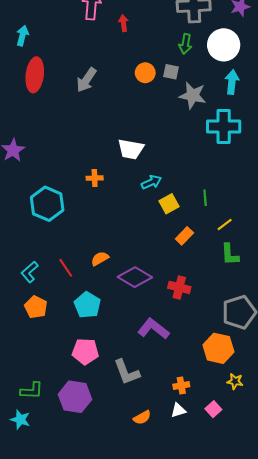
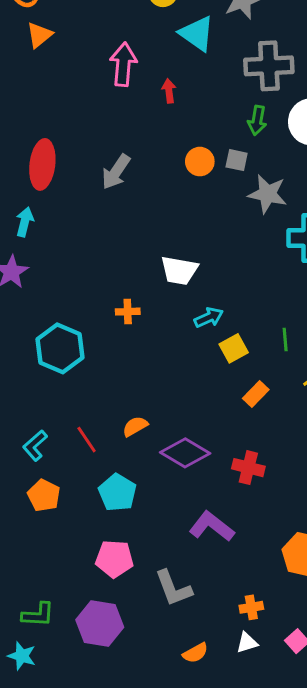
cyan arrow: (22, 36) -> (25, 222), moved

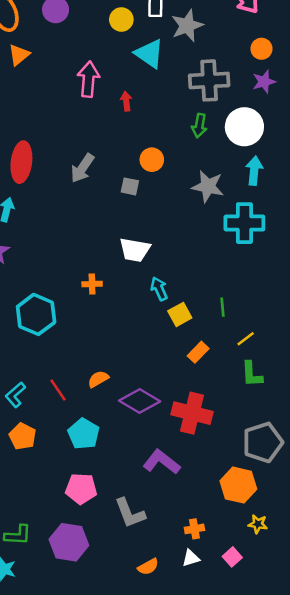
gray square: (237, 160) -> (130, 186), moved
cyan arrow: (209, 317) -> (159, 289), turned -90
red cross: (248, 468) -> (192, 413), size x1.5

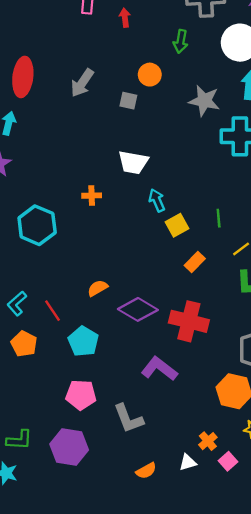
green arrow: (199, 126) -> (181, 41), moved
red line: (58, 390) -> (52, 311), moved
orange cross: (194, 529) -> (208, 441), moved, turned -30

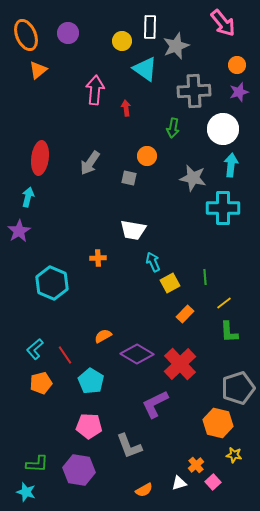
red cross: (189, 321) -> (180, 364), turned 32
orange pentagon: (24, 344) -> (41, 383), turned 30
purple L-shape: (159, 369) -> (155, 404), turned -64

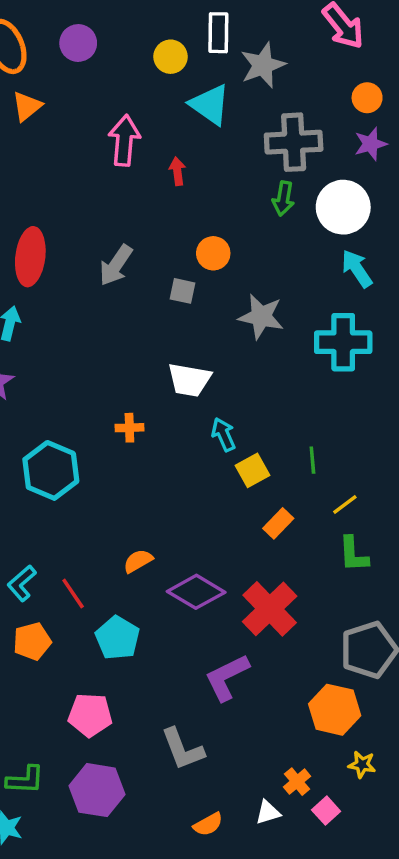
green arrow: (173, 128) -> (283, 199), moved
cyan arrow: (231, 165) -> (357, 269), turned -40
gray star: (193, 178) -> (261, 317), moved
pink pentagon: (89, 426) -> (90, 715), moved

